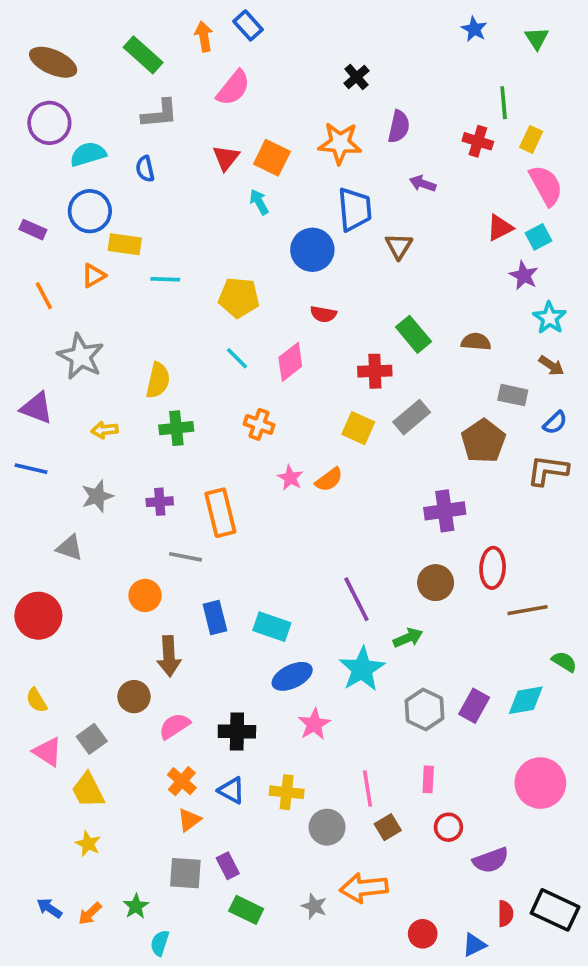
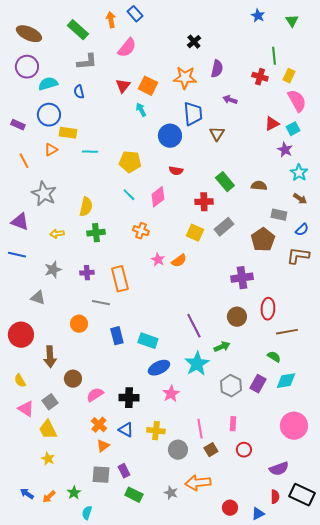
brown arrow: (169, 656) -> (50, 357), moved
green semicircle: (564, 662) -> (274, 357), moved
purple semicircle: (491, 860) -> (279, 469), moved

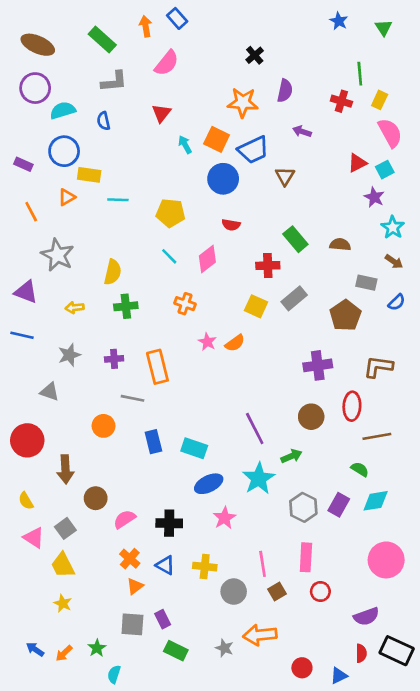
orange square: (148, 86) -> (217, 139), moved
blue trapezoid: (193, 114) -> (253, 150), turned 70
brown L-shape: (298, 256) -> (378, 367), moved
pink rectangle: (233, 424) -> (306, 557), size x1.5

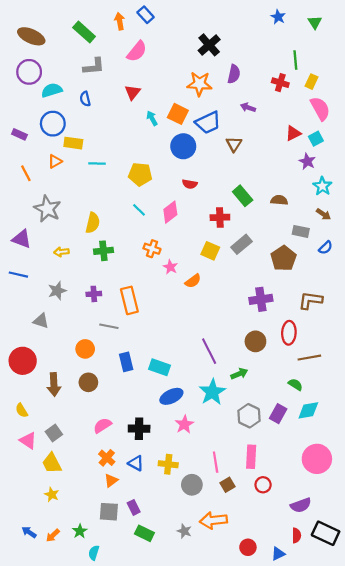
black cross: (255, 55) -> (209, 45), size x1.5
pink star: (207, 342) -> (170, 267), moved
brown circle: (96, 498) -> (88, 382), moved

